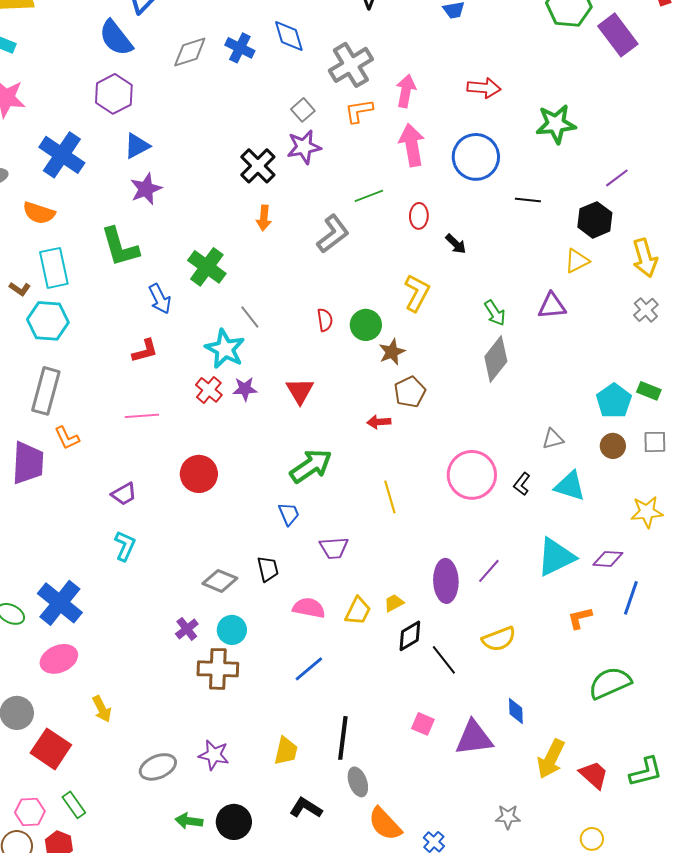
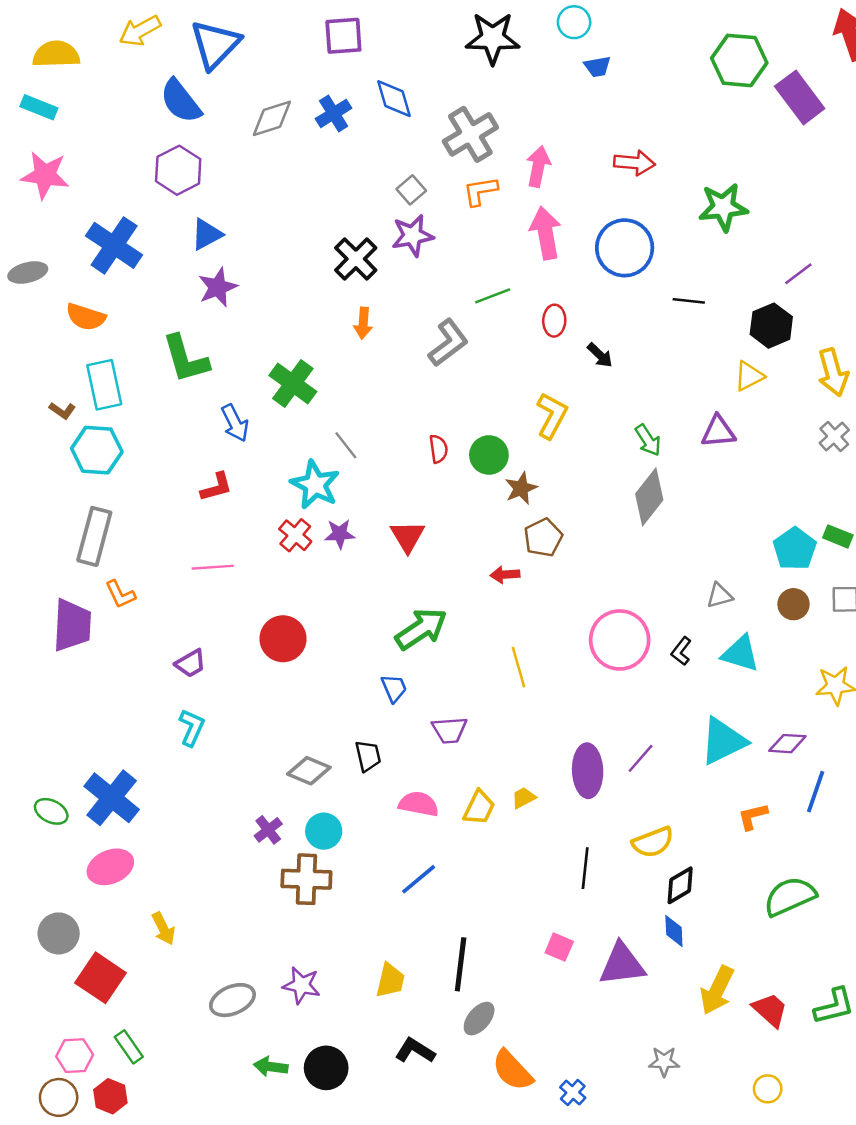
blue cross: (240, 48) -> (334, 113), turned 32
black diamond: (410, 636) -> (680, 885), moved
black line: (444, 660) -> (585, 868), turned 44
gray ellipse: (358, 782) -> (479, 1019), turned 60

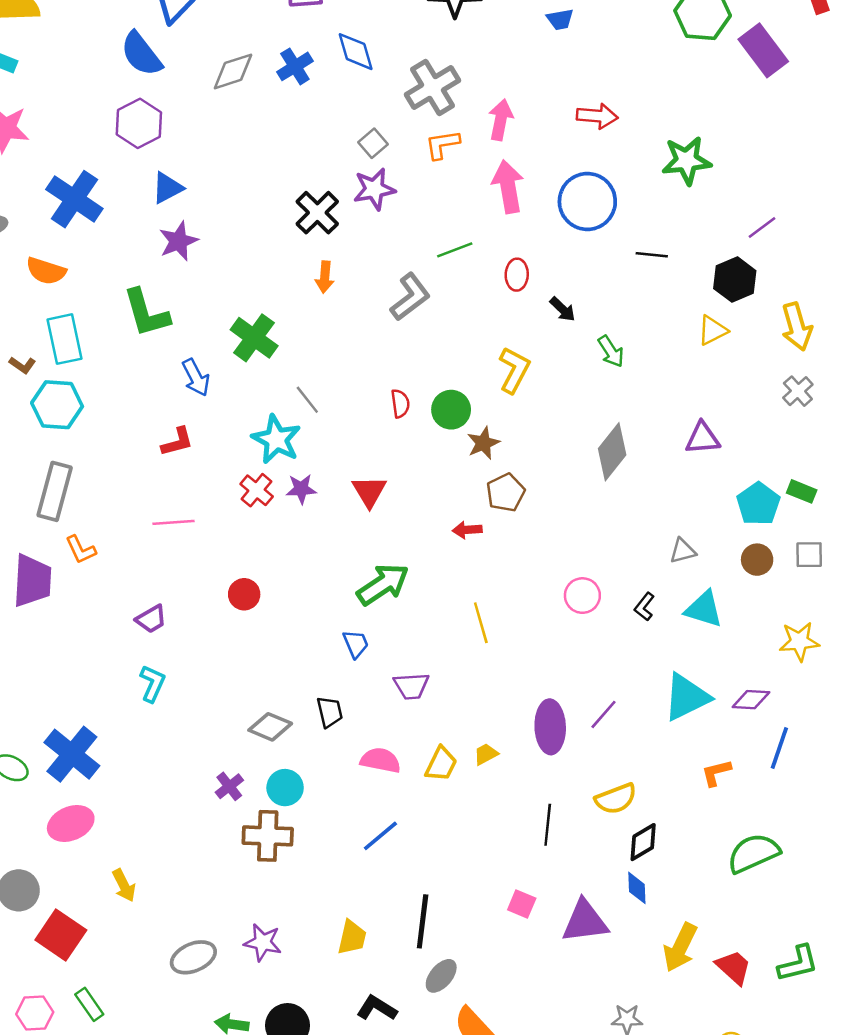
purple triangle: (718, 432) -> (703, 438), moved
green arrow: (648, 440) -> (611, 351), moved
red circle: (283, 639) -> (244, 594), size x0.7
pink circle: (620, 640) -> (582, 596), size x0.6

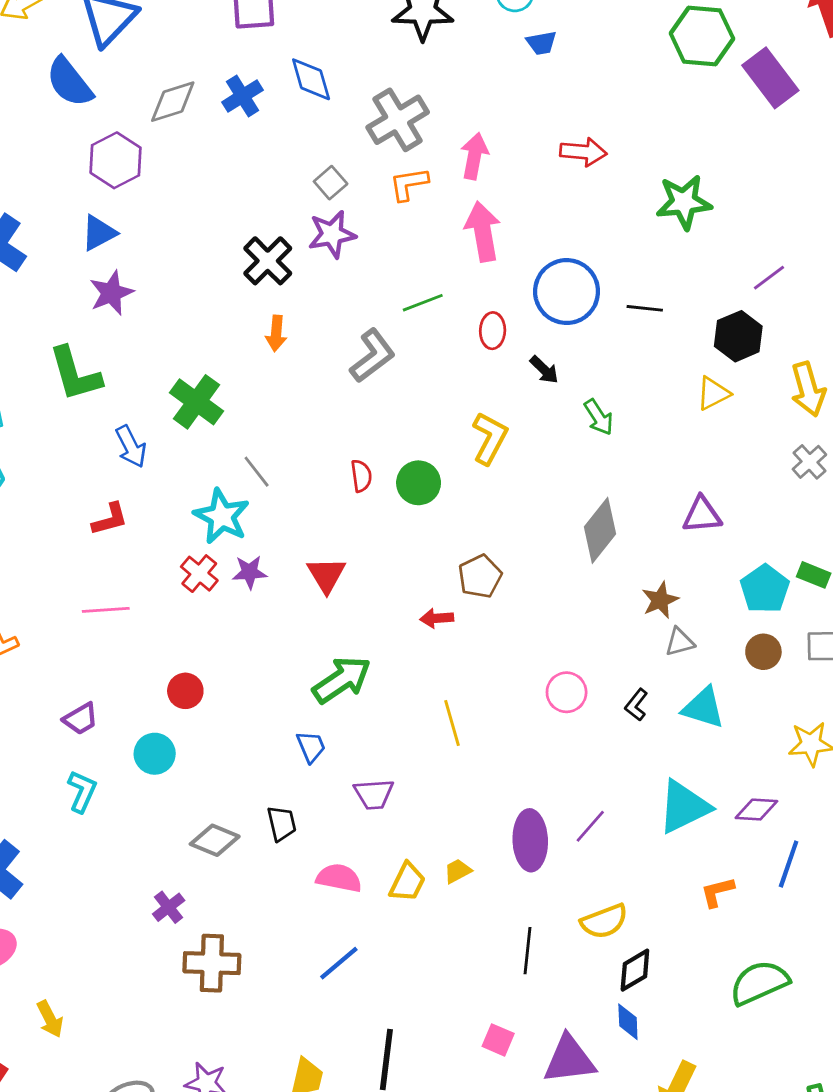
purple hexagon: (139, 123) -> (116, 160), moved
blue circle: (587, 202) -> (567, 292), moved
brown star: (483, 443) -> (660, 600), moved
cyan circle: (285, 788) -> (155, 754), moved

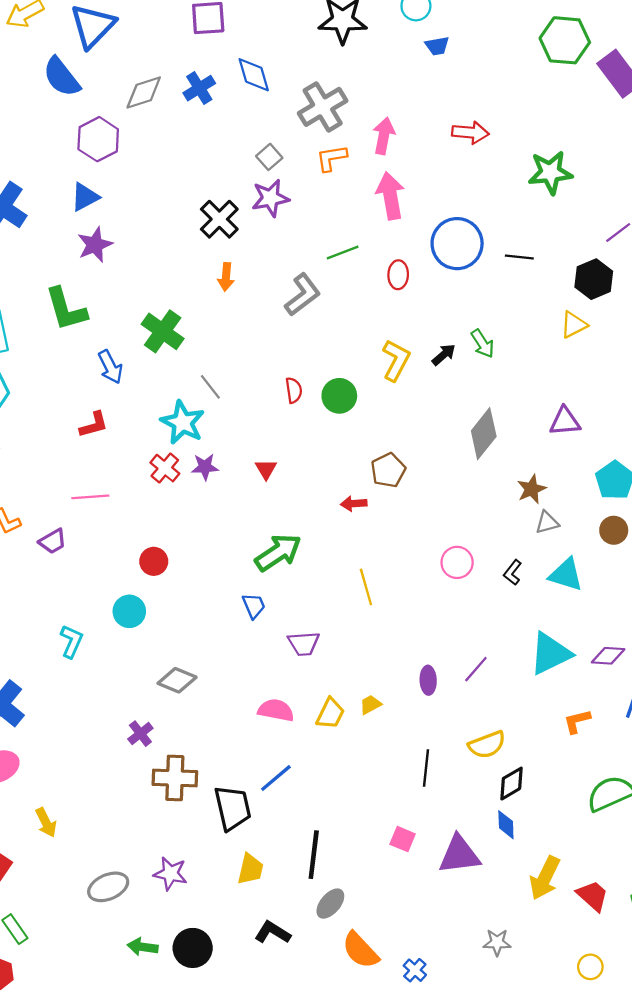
black arrow: (544, 370) -> (444, 355), moved, turned -85
red triangle: (326, 575) -> (266, 469), size x0.7
purple trapezoid: (81, 719) -> (53, 541), moved
black trapezoid: (282, 824) -> (233, 808), moved, size x1.6
purple ellipse: (530, 840) -> (428, 680), size x0.6

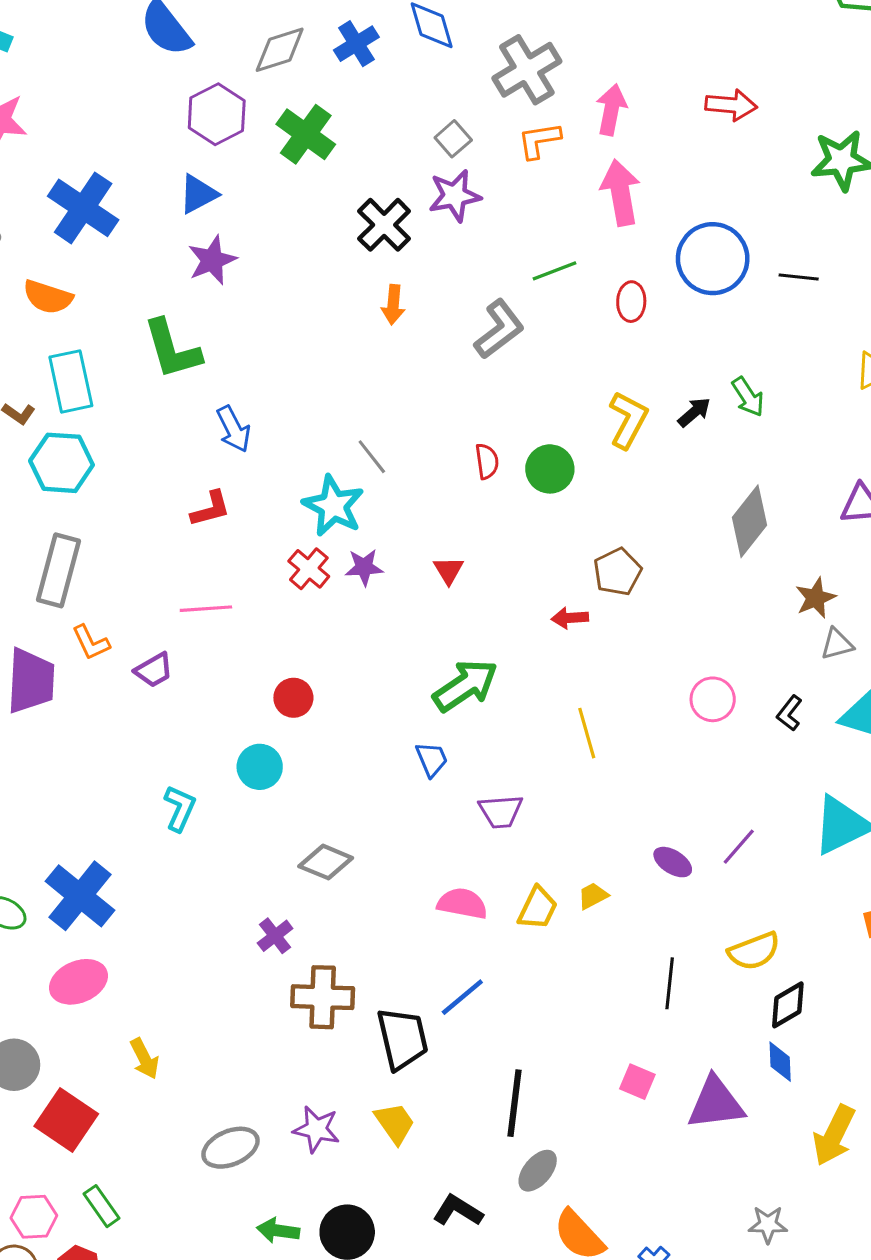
green cross: (163, 331) -> (306, 134), moved
purple ellipse: (428, 680) -> (673, 862), turned -56
yellow trapezoid: (250, 869) -> (395, 1123), moved, turned -48

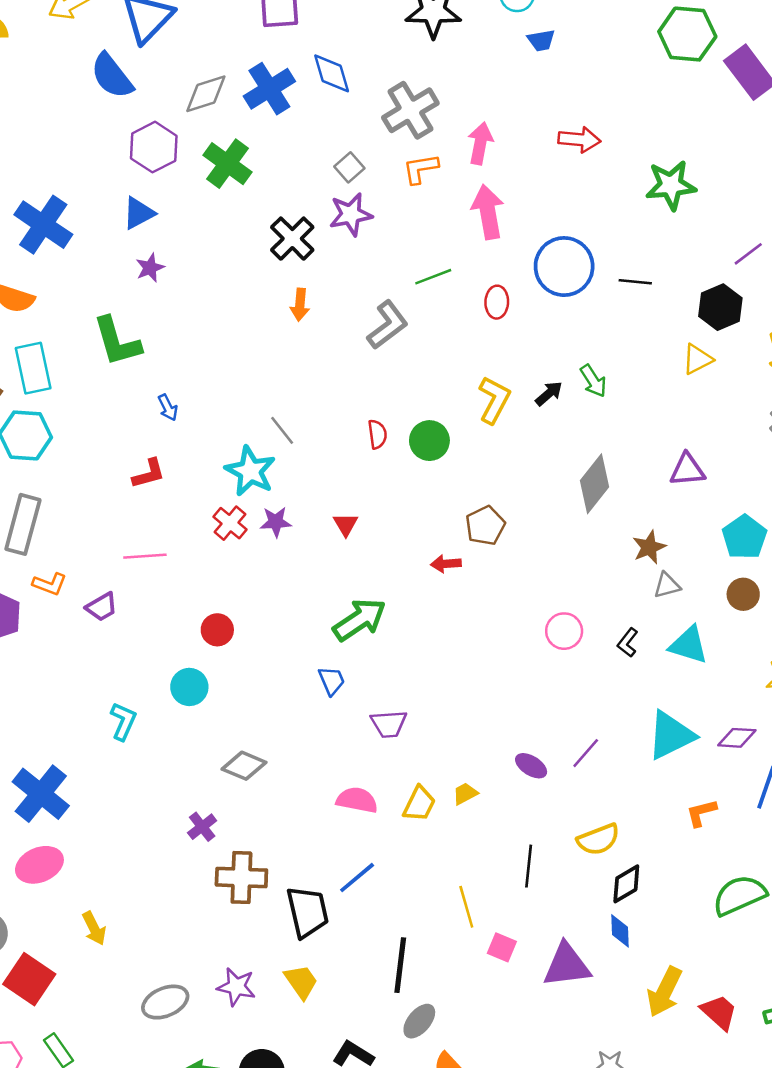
blue cross: (356, 44) -> (269, 89), size x1.4
purple star: (212, 260) -> (150, 268), size x0.7
blue arrow: (234, 429) -> (168, 408), size x0.7
orange L-shape: (91, 642) -> (50, 584), turned -44
yellow line: (587, 733) -> (466, 907), moved

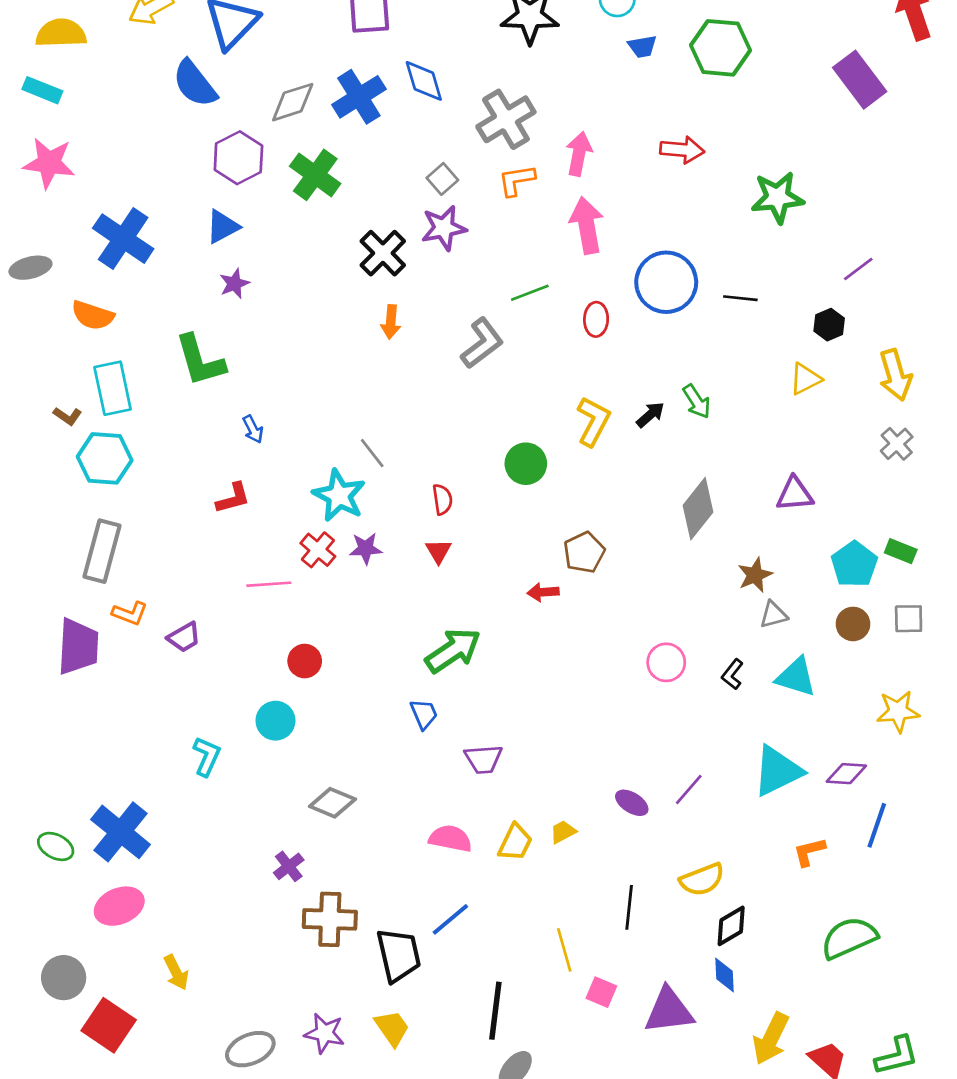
green hexagon: (687, 34) -> (721, 48), moved
black hexagon: (720, 307) -> (829, 325), size x0.7
red semicircle: (377, 434) -> (442, 499), moved
pink line: (145, 556) -> (269, 584), moved

